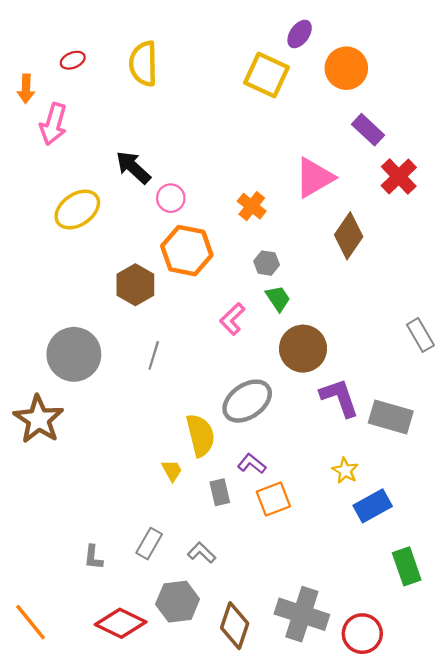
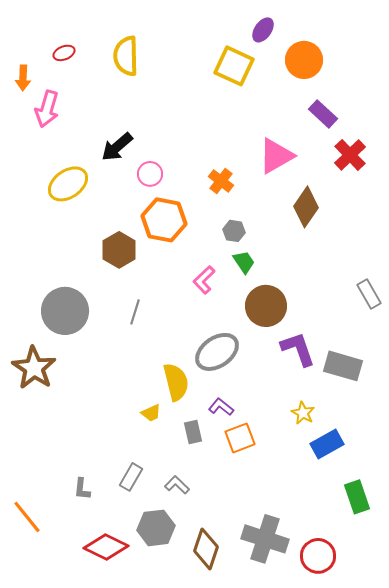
black arrow: (133, 167) -> (117, 147), turned -84
yellow trapezoid: (172, 471) -> (151, 413), turned 95
orange line: (31, 622) -> (27, 517), moved

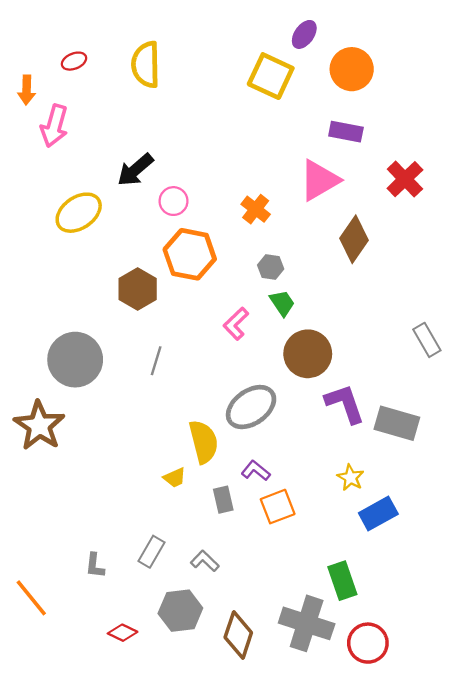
purple rectangle: (323, 114) -> (346, 132), moved, turned -32
green rectangle: (357, 497) -> (342, 581), moved
red diamond: (106, 547) -> (123, 633), size x0.6

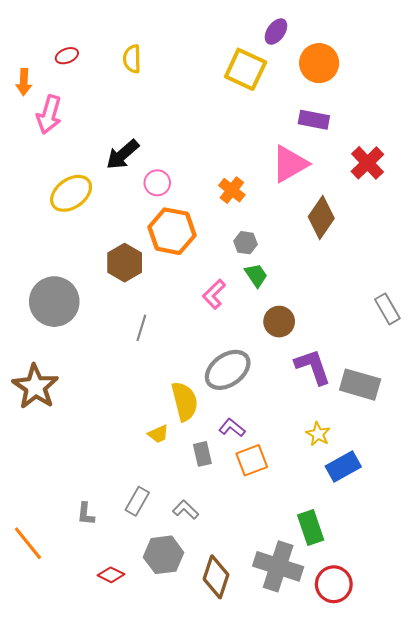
yellow semicircle: (146, 65) -> (132, 59), size x0.7
brown circle: (308, 354) -> (279, 322), size x0.7
gray circle: (75, 360) -> (54, 302), moved

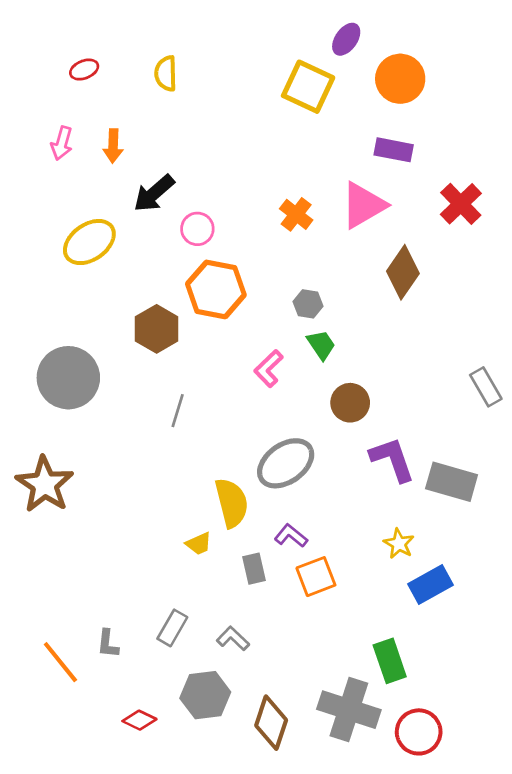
orange arrow: (24, 82) -> (113, 146), moved
pink arrow: (49, 115) -> (62, 143), size x0.7
orange cross: (232, 190) -> (296, 214), moved
orange line: (28, 543) -> (60, 662), moved

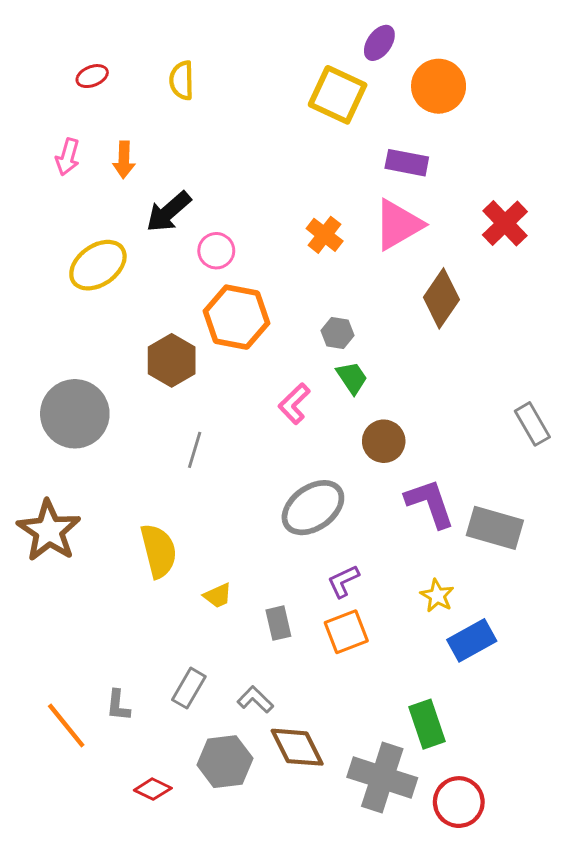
purple rectangle: (394, 150) -> (407, 163), moved
yellow semicircle: (232, 503) -> (159, 551), moved
purple L-shape: (291, 536) -> (343, 581), moved, turned -64
brown diamond: (271, 723) -> (297, 747), moved, turned -45

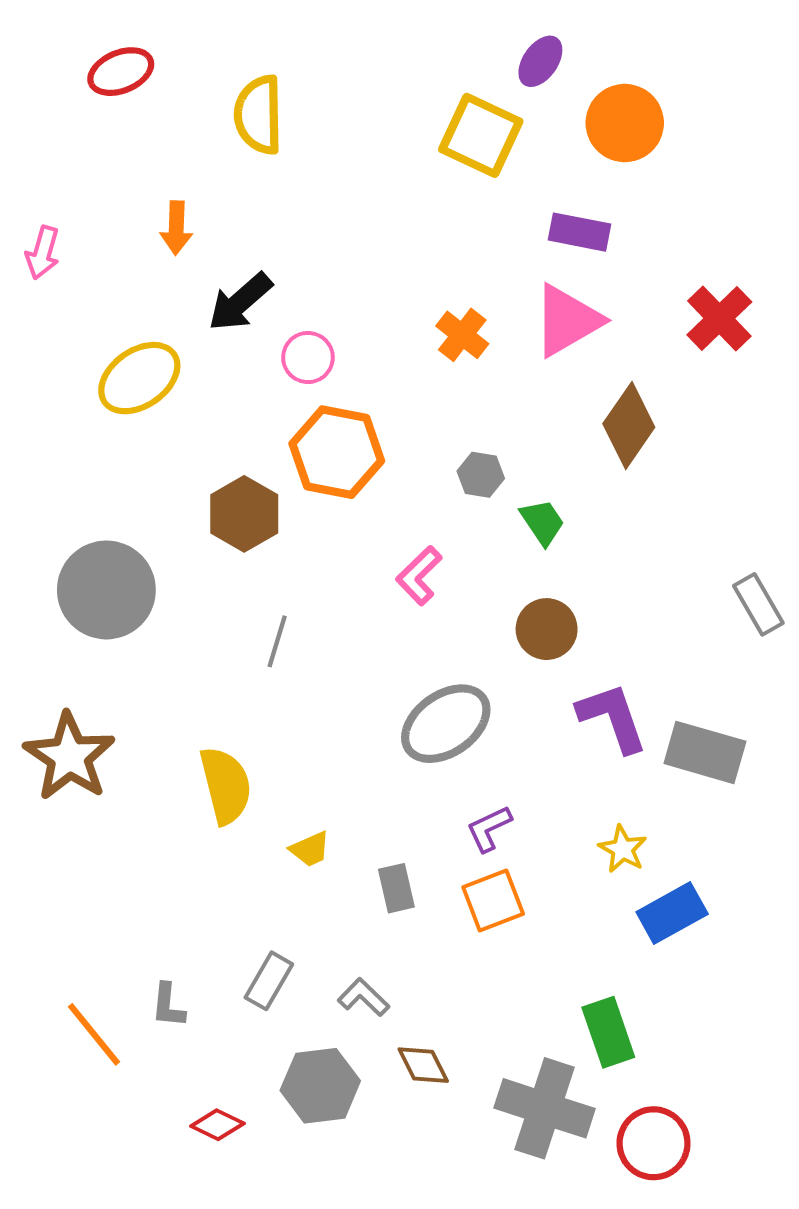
red ellipse: (92, 76) -> (121, 72), moved, size x1.4
yellow semicircle: (182, 80) -> (259, 115), size x1.4
pink arrow: (68, 157) -> (43, 253), moved
green trapezoid: (352, 378) -> (542, 522), moved
brown diamond: (297, 747) -> (423, 1065), size x0.7

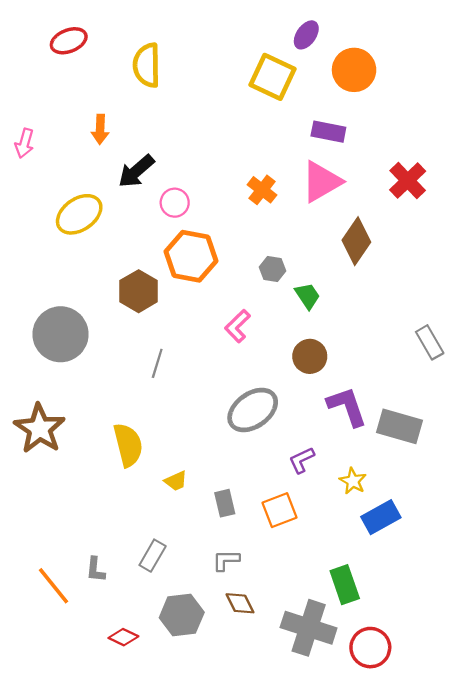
purple L-shape: (489, 829) -> (302, 460), moved
gray L-shape: (364, 997) -> (226, 560), moved, turned -44

